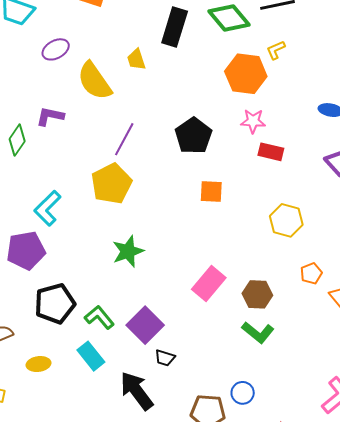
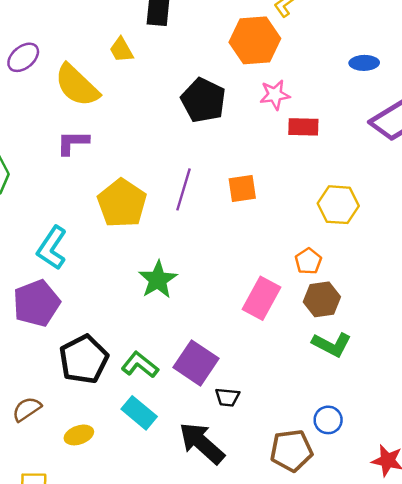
purple L-shape: (50, 116) -> (73, 143), moved
black pentagon: (193, 136) -> (203, 100), moved
purple line: (124, 139) -> (184, 189), moved
orange pentagon: (311, 273) -> (308, 261), moved

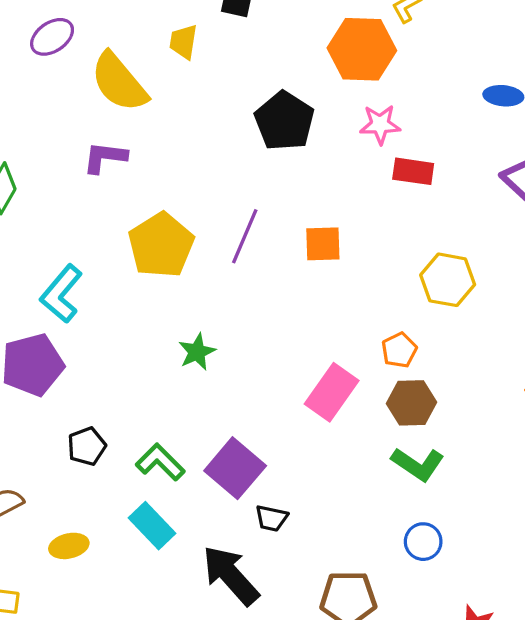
yellow trapezoid: (121, 50) -> (183, 42), turned 32
green star: (158, 280) -> (197, 352), size x0.7
black pentagon: (84, 359) -> (87, 446), size x0.6
blue circle: (328, 420) -> (423, 542), moved

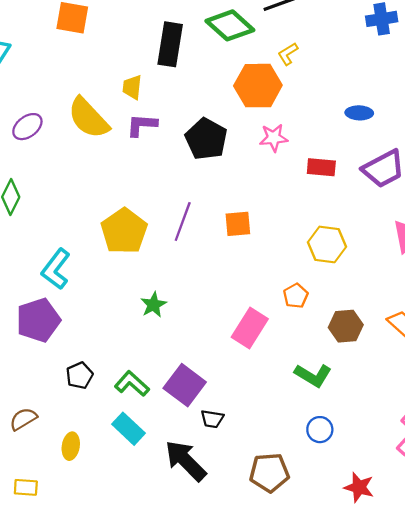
purple ellipse: (52, 37) -> (27, 127), moved
purple L-shape: (105, 157) -> (142, 125), moved
red rectangle: (413, 171) -> (321, 167), moved
brown hexagon: (412, 403) -> (346, 326), moved
yellow ellipse: (69, 546) -> (71, 446), turned -65

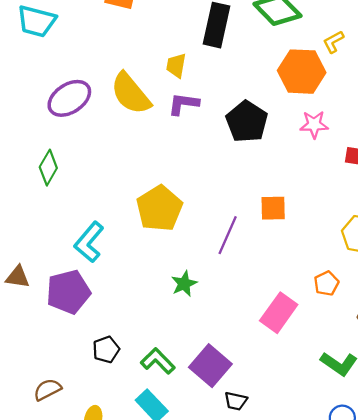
purple ellipse: (27, 127) -> (69, 98), size x1.4
purple line: (183, 222) -> (228, 235), moved

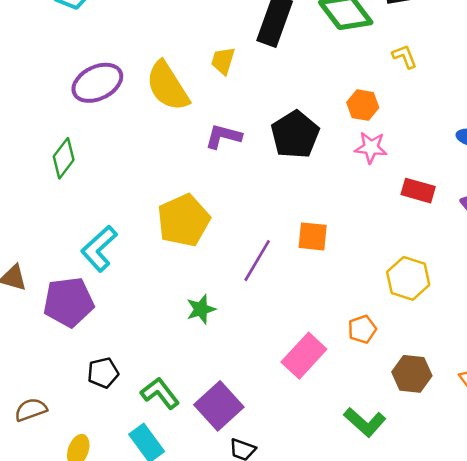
yellow L-shape: (333, 42) -> (405, 56), turned 90
orange hexagon: (302, 72) -> (363, 105), moved, size x0.6
purple L-shape: (183, 104) -> (223, 136), moved

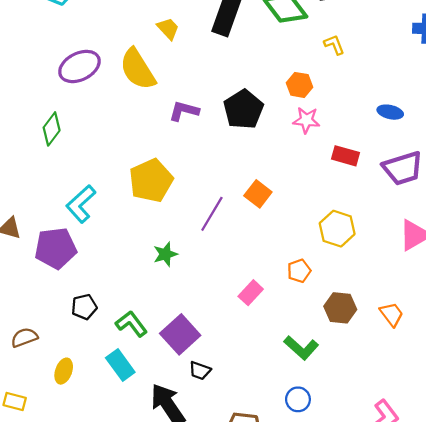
yellow trapezoid: (223, 61) -> (168, 29), moved, turned 120
orange square: (313, 236) -> (258, 194), turned 32
pink rectangle: (304, 356) -> (251, 293), size x0.7

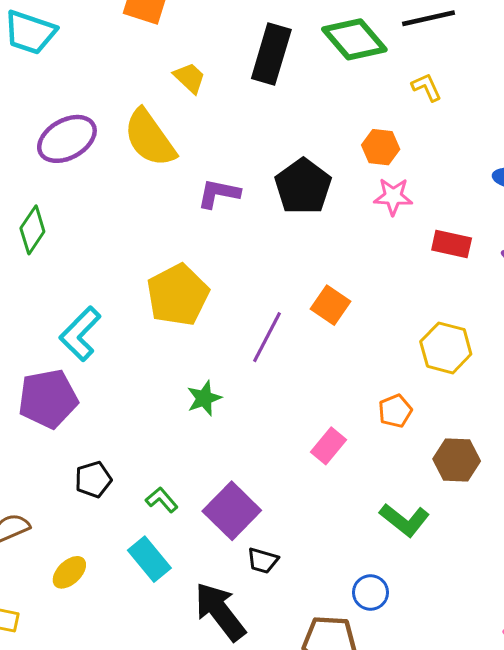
green L-shape: (131, 324) -> (162, 500), size x0.7
yellow ellipse: (64, 371) -> (69, 572), turned 30
blue circle: (298, 399) -> (371, 592), moved

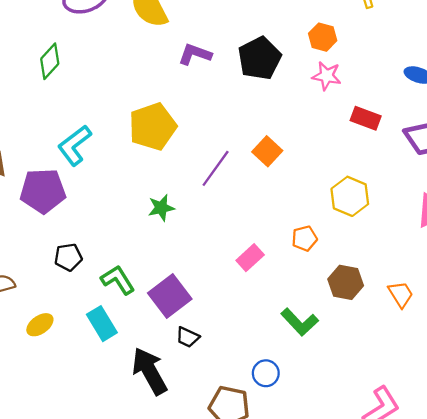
green L-shape: (162, 500) -> (118, 280), size x1.4

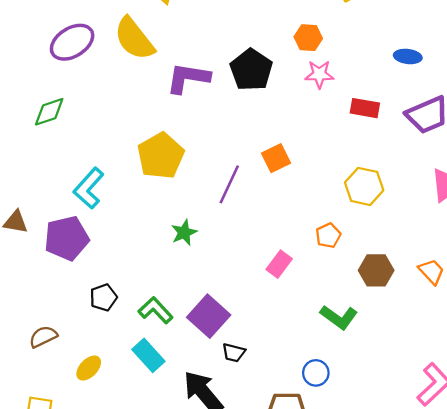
purple L-shape: (195, 54) -> (188, 78), size x1.4
green diamond: (50, 61) -> (49, 112), turned 40
orange square: (267, 151) -> (276, 158), turned 32

